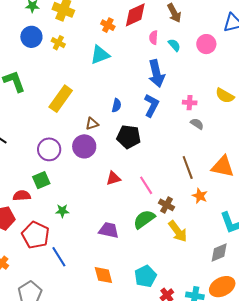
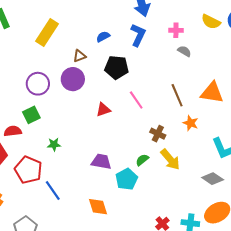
blue semicircle: (116, 105) -> (103, 37), turned -128
pink line: (146, 185) -> (136, 100), moved
green semicircle: (144, 219) -> (142, 160), moved, size x0.6
gray diamond: (219, 253) -> (213, 179), turned 60
cyan pentagon: (145, 276) -> (127, 179), moved

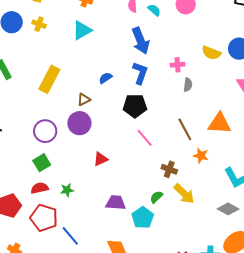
gray semicircle: (184, 51) -> (188, 85), turned 72
black pentagon: (117, 67) -> (135, 106), moved
red triangle: (103, 110) -> (101, 159), moved
red semicircle: (13, 131) -> (40, 188), moved

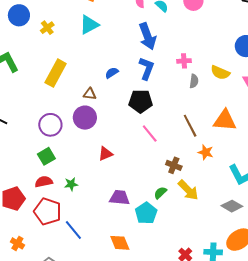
yellow cross: (39, 24) -> (47, 28), moved, turned 32
yellow semicircle: (211, 53) -> (220, 73), moved
brown triangle: (84, 100) -> (90, 94), turned 32

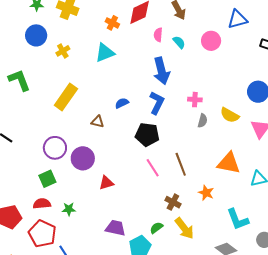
purple circle: (85, 118) -> (83, 158), moved
brown line: (190, 126) -> (181, 164), moved

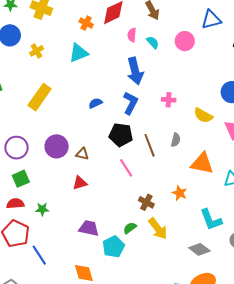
gray semicircle: (203, 121) -> (176, 140), moved
brown triangle: (97, 122) -> (82, 154), moved
purple circle: (55, 148) -> (16, 148), moved
purple circle: (83, 158) -> (57, 146), moved
brown line: (181, 164) -> (150, 145), moved

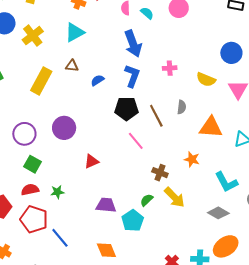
yellow cross: (37, 51) -> (33, 36), size x1.5
brown triangle: (82, 154) -> (72, 66), moved
green square: (21, 179) -> (33, 164), turned -30

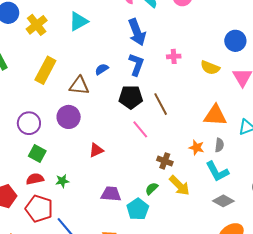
brown triangle: (72, 66) -> (79, 86), moved, size x1.5
gray semicircle: (182, 107) -> (219, 145), moved
cyan L-shape: (226, 182) -> (217, 171), moved

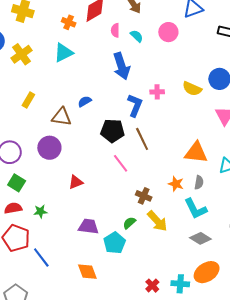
blue L-shape: (136, 64) -> (135, 105), moved
yellow semicircle: (210, 68) -> (192, 89), moved
yellow rectangle: (45, 70) -> (28, 100), size x0.6

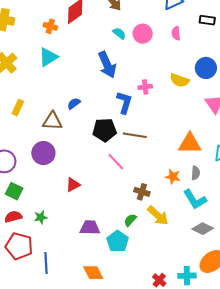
pink semicircle: (115, 30) -> (176, 33), moved
pink circle: (168, 32) -> (143, 34), moved
brown line: (142, 139) -> (135, 135), turned -50
blue line: (41, 257) -> (46, 263), turned 40

